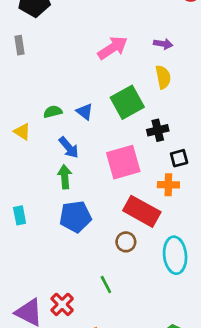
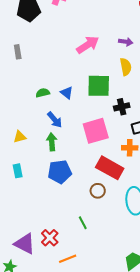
gray rectangle: (20, 45) -> (18, 52), moved
green square: (127, 102) -> (99, 86), turned 30
yellow triangle: (22, 132) -> (20, 137), moved, turned -48

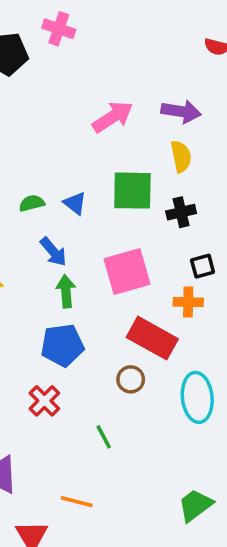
purple arrow: (126, 42) -> (181, 111), size x1.5
black cross: (122, 107) -> (181, 212), moved
green arrow: (52, 142) -> (66, 291), moved
red cross: (50, 238) -> (44, 401), moved
orange line: (68, 259) -> (77, 502), turned 36

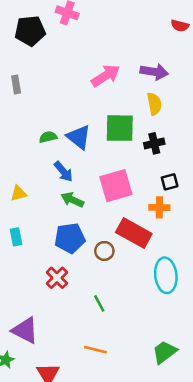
blue triangle: (75, 203) -> (79, 137), size x1.5
green arrow: (66, 291) -> (72, 200), turned -60
brown circle: (131, 379) -> (104, 251), moved
orange line: (77, 502) -> (95, 350), moved

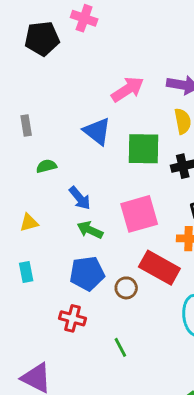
gray rectangle: (16, 85) -> (26, 126), moved
green semicircle: (48, 137) -> (46, 166), moved
blue triangle: (79, 137) -> (97, 131), moved
red cross: (57, 278) -> (72, 318), turned -30

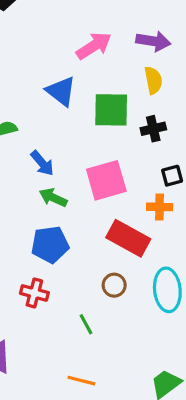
brown circle: (126, 288) -> (114, 285), moved

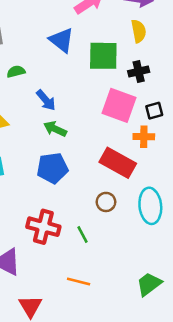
pink square: (106, 180) -> (119, 105), moved, turned 36
red cross: (34, 293) -> (43, 227), moved, size x1.4

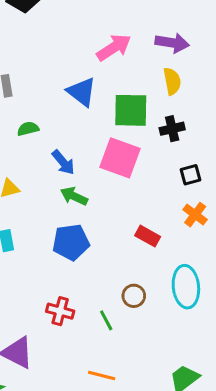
pink square: (119, 105) -> (120, 158), moved
orange cross: (144, 137) -> (195, 215), moved, turned 36
red rectangle: (118, 163) -> (148, 236), size x0.6
brown circle: (106, 202) -> (134, 296), moved
red cross: (43, 227) -> (60, 311), size x0.7

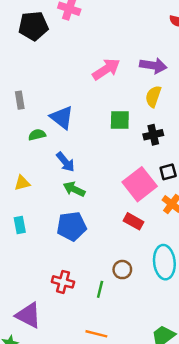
yellow semicircle: (172, 81) -> (153, 96), turned -150
blue triangle: (82, 92) -> (62, 117), moved
green square: (131, 110) -> (120, 120), size x0.7
pink square: (120, 158) -> (140, 184), moved, turned 32
green line: (106, 320) -> (100, 289), turned 42

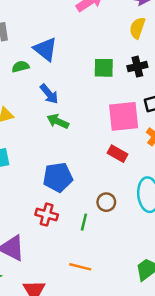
green square: (120, 120) -> (104, 68), moved
pink square: (140, 184) -> (124, 116), turned 32
blue pentagon: (72, 226) -> (58, 177), moved

